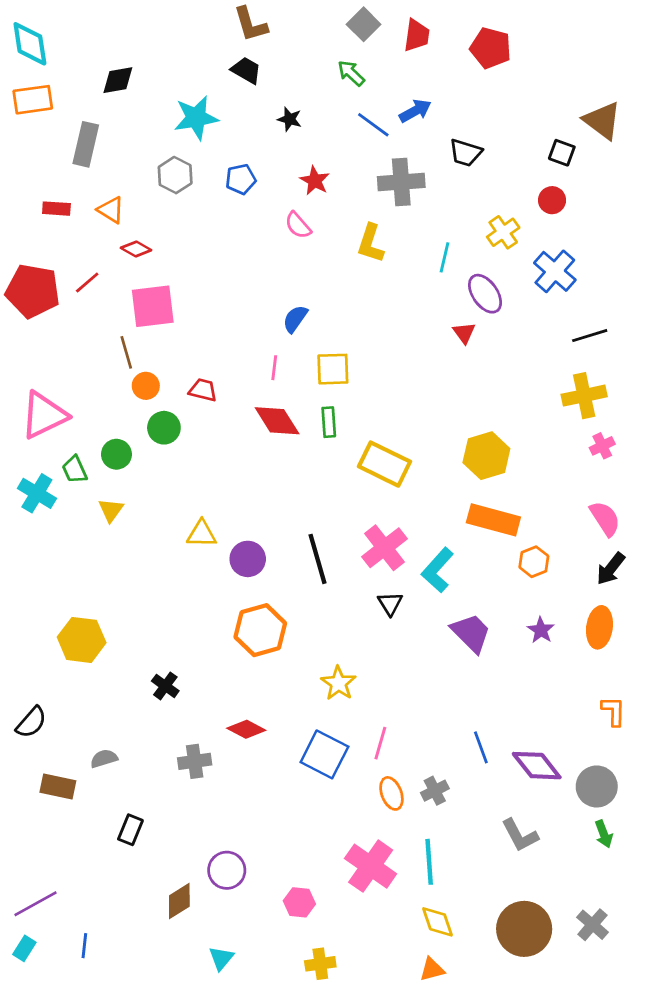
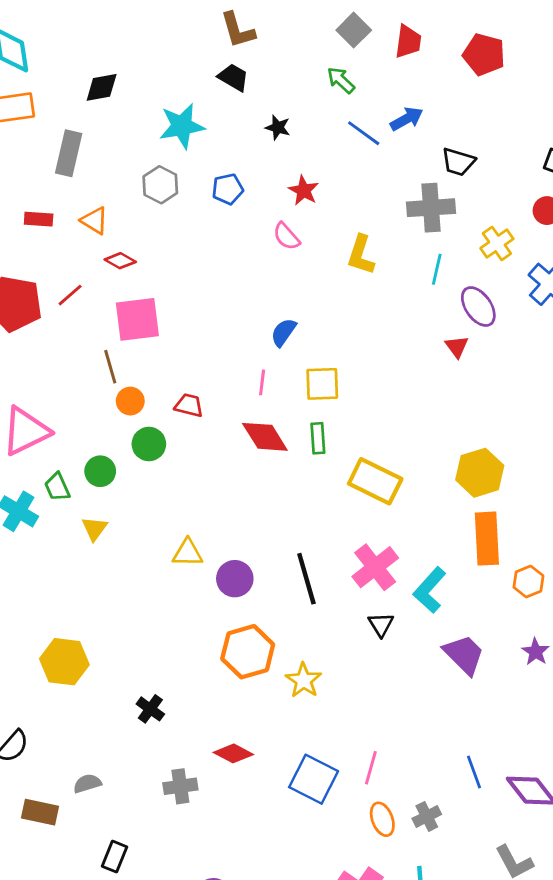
gray cross: (401, 182) -> (431, 208), moved
orange rectangle: (493, 520) -> (487, 539), turned 72
yellow star: (338, 683) -> (304, 680), moved

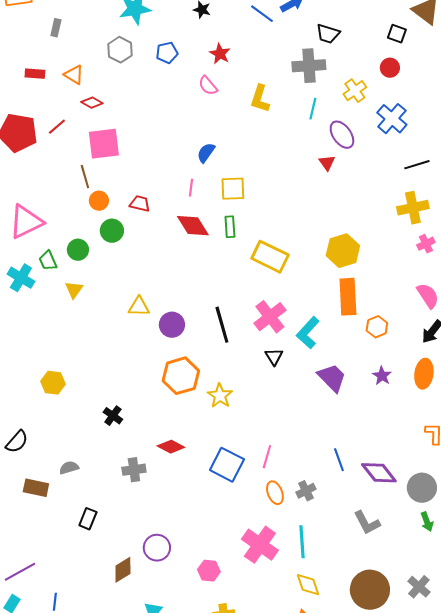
gray rectangle: (69, 153) -> (56, 28), size x0.6
yellow hexagon: (64, 662) -> (53, 383), size x0.7

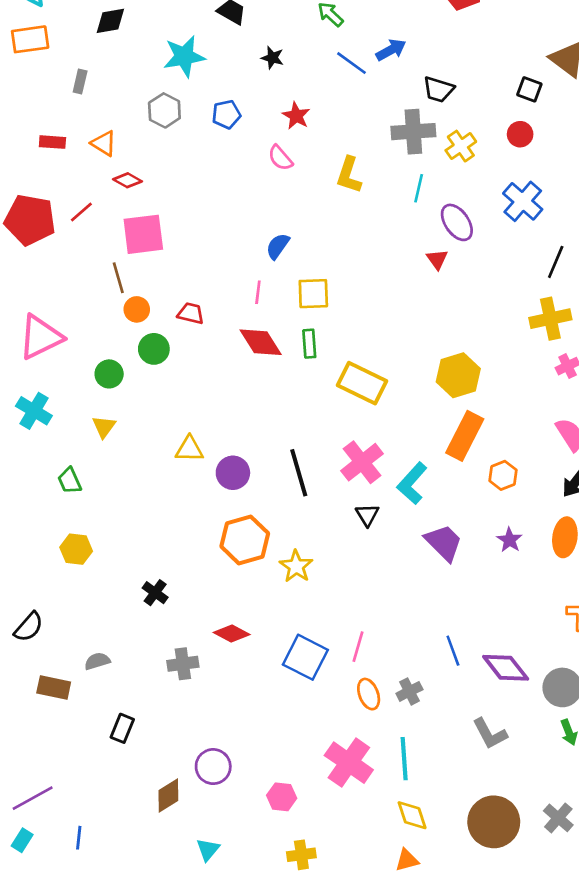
yellow cross: (355, 91) -> (461, 146), moved
black line: (417, 165) -> (556, 262), turned -50
green trapezoid: (48, 261) -> (70, 481), moved
orange rectangle: (348, 297) -> (465, 436), turned 30

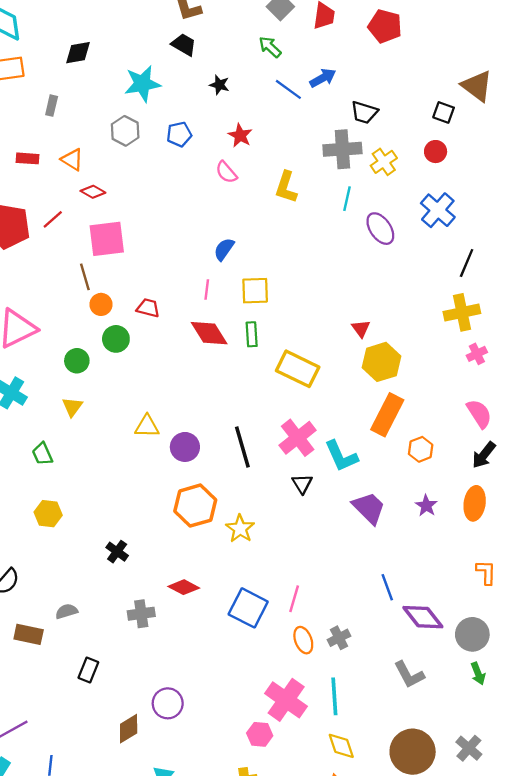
red triangle: (437, 259) -> (361, 329), moved
cyan L-shape: (412, 483) -> (341, 456), turned -66
blue line: (453, 651) -> (387, 587), moved
pink hexagon: (282, 797) -> (260, 734), moved

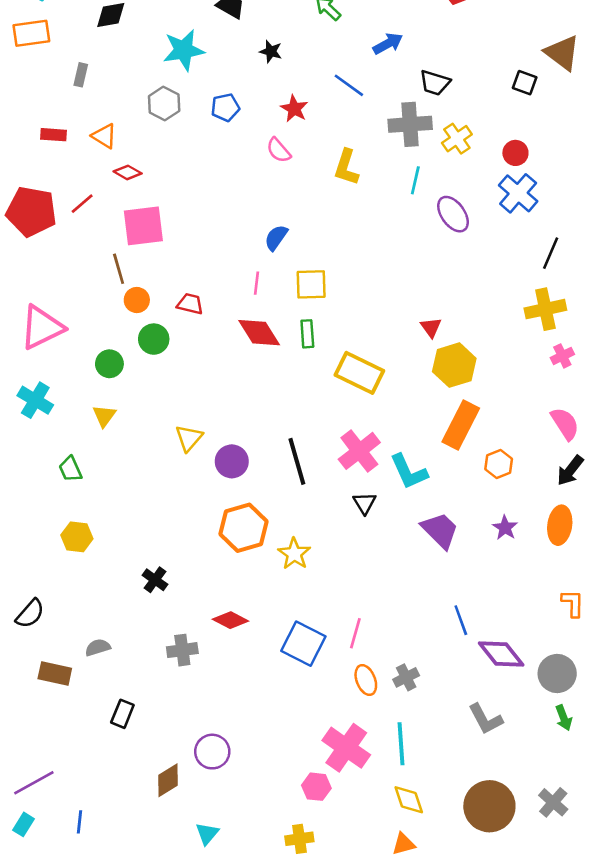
blue line: (288, 89) -> (349, 85), moved
red circle: (436, 152) -> (515, 153), moved
yellow triangle: (147, 426) -> (189, 438), turned -50

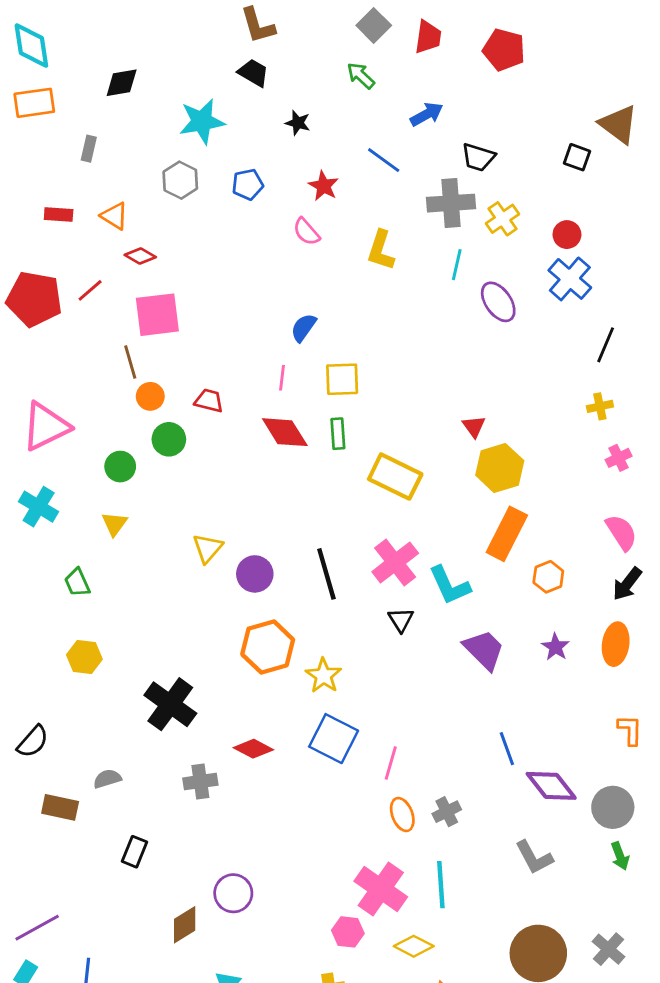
yellow cross: (545, 309) -> (600, 406), size x0.6
black cross: (155, 580) -> (170, 704), size x1.8
blue square: (303, 644) -> (334, 739), moved
yellow diamond: (409, 800) -> (414, 946), moved, turned -44

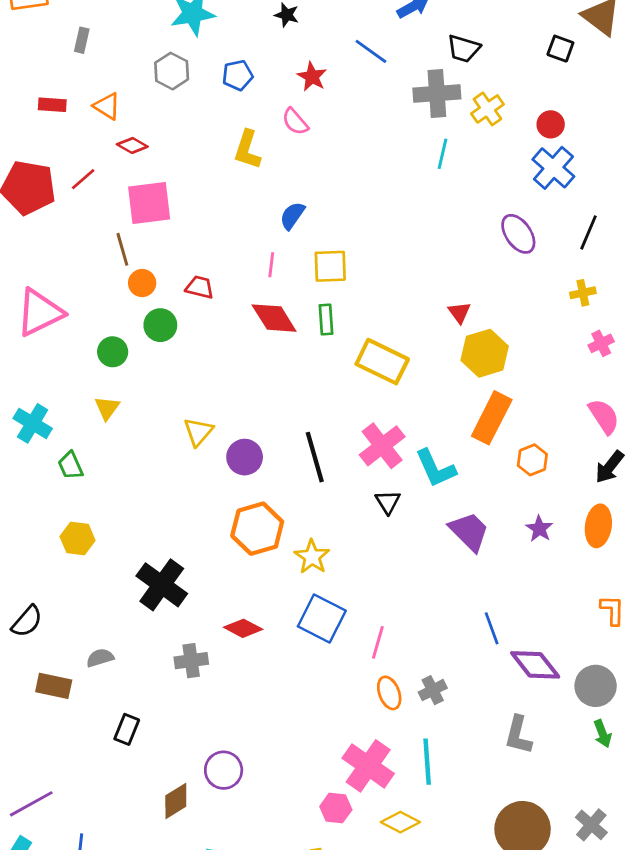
yellow L-shape: (381, 250) -> (247, 150), moved
purple ellipse: (498, 302) -> (518, 234), moved
cyan cross: (39, 507) -> (33, 423), moved
gray L-shape: (534, 857) -> (518, 735), turned 42

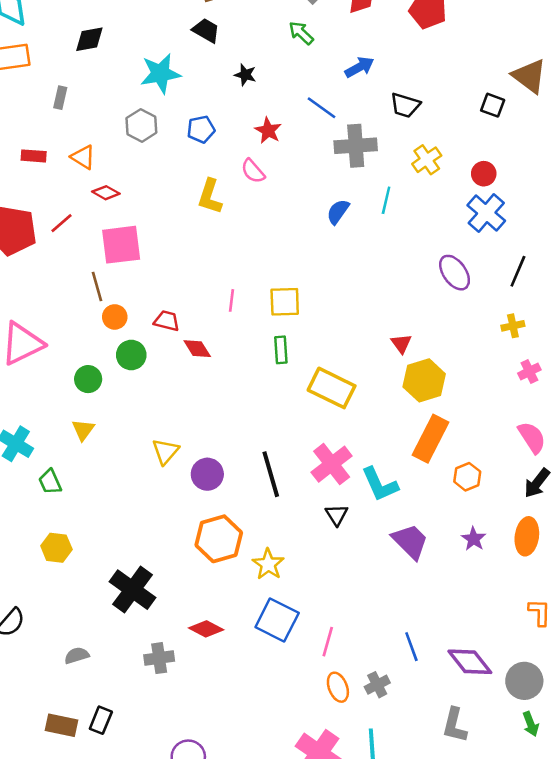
gray cross: (437, 93) -> (356, 146), moved
blue semicircle: (292, 216) -> (338, 212), moved
red diamond: (274, 318) -> (197, 349), moved, size x0.7
blue line: (492, 628) -> (411, 647), moved
brown rectangle: (54, 686) -> (61, 725), moved

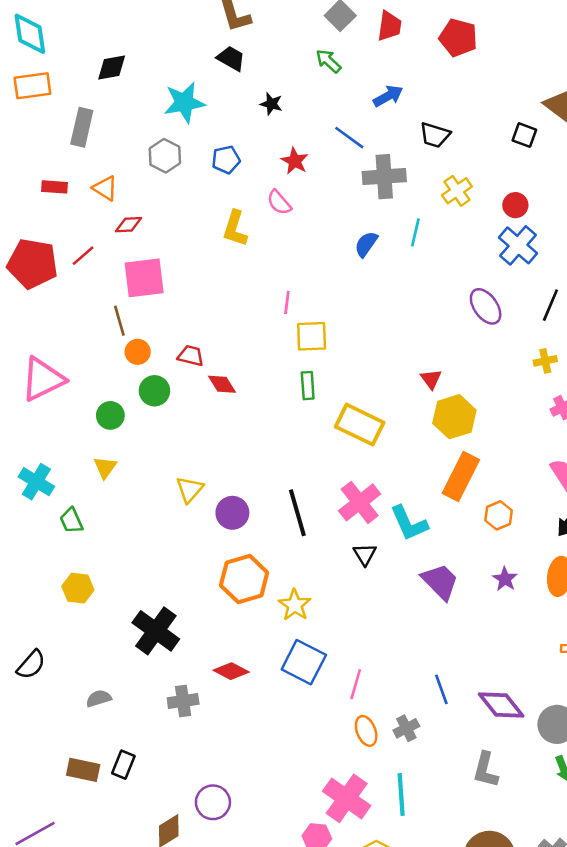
gray rectangle: (60, 98) -> (82, 127), size x1.6
red diamond: (106, 193) -> (129, 225), turned -32
pink line: (231, 300) -> (287, 302), moved

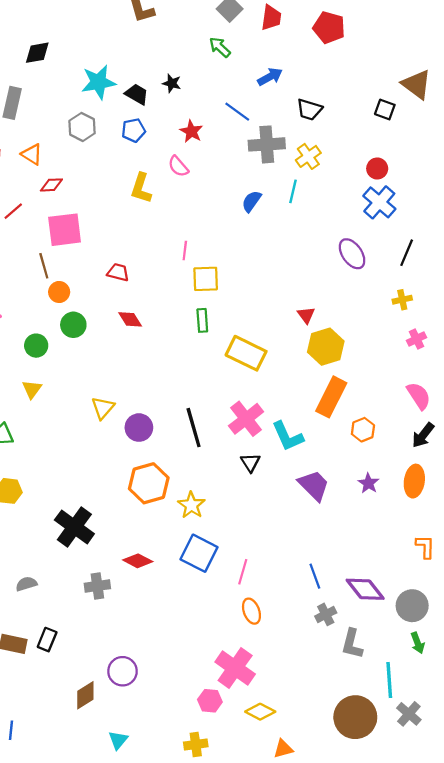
black trapezoid: (231, 58) -> (137, 94), moved
yellow cross: (457, 191) -> (308, 156), moved
red trapezoid: (191, 356) -> (118, 272), moved
gray cross: (406, 728) -> (326, 614), moved
cyan line: (401, 794) -> (389, 680), moved

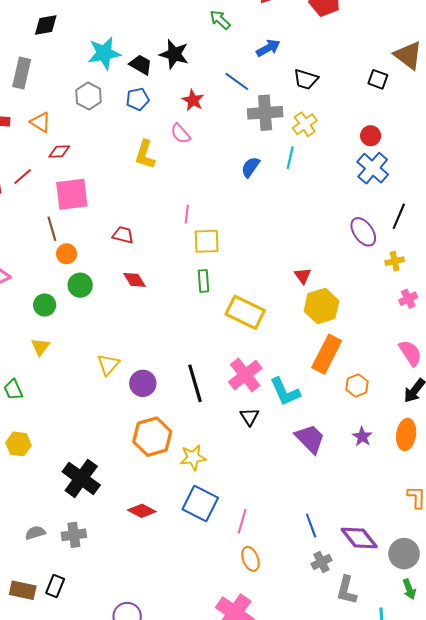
black star: (172, 83) -> (174, 54), size x1.6
purple ellipse: (352, 254) -> (363, 232), moved
yellow star: (191, 505) -> (193, 458), turned 30
gray cross: (97, 586) -> (74, 535), moved

